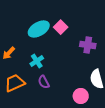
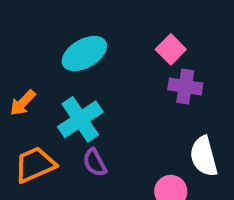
pink square: (61, 27) -> (171, 49), moved
cyan cross: (37, 61) -> (80, 119), size x1.5

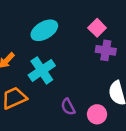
purple semicircle: (95, 163) -> (68, 107), moved

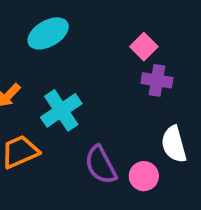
cyan ellipse: (44, 30) -> (48, 33), moved
purple semicircle: (68, 107) -> (101, 165), size x1.5

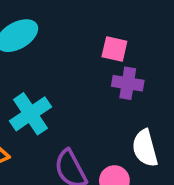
pink square: (144, 47) -> (114, 49), turned -32

